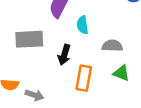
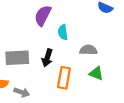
gray rectangle: (29, 39) -> (17, 58), moved

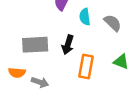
gray semicircle: (88, 50) -> (113, 23), moved, turned 42

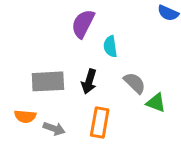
gray semicircle: (113, 23) -> (135, 83), moved
orange rectangle: (86, 67) -> (100, 122), moved

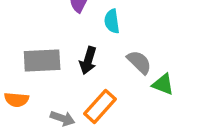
orange rectangle: (100, 122) -> (100, 106), turned 32
gray arrow: (54, 129) -> (63, 118), moved

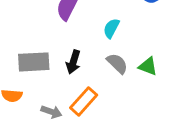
cyan semicircle: (112, 21) -> (111, 28), moved, turned 36
green triangle: (163, 84) -> (148, 66), moved

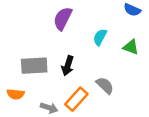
gray semicircle: (117, 63) -> (105, 85), moved
green triangle: (148, 66) -> (131, 47), moved

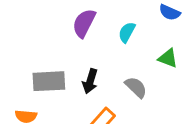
cyan semicircle: (100, 37) -> (127, 32), moved
gray semicircle: (105, 85) -> (136, 87), moved

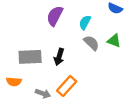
gray semicircle: (136, 87) -> (91, 43), moved

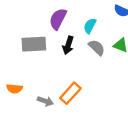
gray rectangle: (30, 57) -> (34, 44), moved
black arrow: (59, 57) -> (68, 45), moved

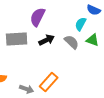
cyan semicircle: (90, 26) -> (81, 24), moved
black arrow: (68, 45) -> (47, 40), turned -133

